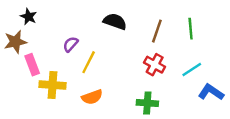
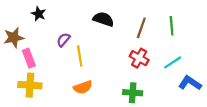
black star: (29, 17) -> (39, 14), moved
yellow line: (89, 62) -> (80, 56), turned -36
yellow cross: (53, 85) -> (30, 85), moved

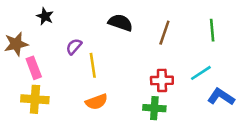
green line: (172, 26) -> (212, 30), moved
red cross: (139, 58) -> (162, 80), moved, turned -30

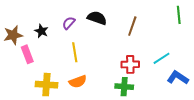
black star: (45, 16) -> (41, 31), moved
green line: (212, 30) -> (179, 15), moved
purple semicircle: (74, 46) -> (69, 23), moved
yellow cross: (35, 99) -> (46, 85), moved

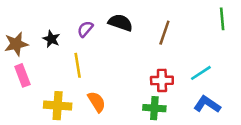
yellow line: (75, 52) -> (78, 65), moved
pink rectangle: (27, 54) -> (22, 75), moved
blue L-shape: (178, 78) -> (207, 104), moved
orange semicircle: (78, 82) -> (97, 102), turned -102

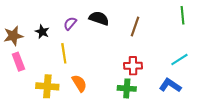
cyan line: (201, 73) -> (179, 60), moved

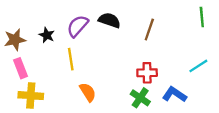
purple semicircle: (70, 23) -> (78, 26), size x1.5
blue L-shape: (170, 85) -> (174, 94), moved
yellow cross: (47, 86) -> (31, 96), moved
green cross: (127, 88) -> (140, 98), turned 30

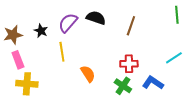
orange semicircle: (88, 92) -> (88, 74), moved

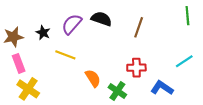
yellow line: (62, 52) -> (65, 55), turned -60
yellow cross: (27, 84) -> (28, 89), turned 30
green cross: (123, 86) -> (117, 91), moved

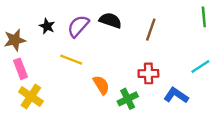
black star: (43, 33) -> (47, 26), moved
green cross: (117, 91) -> (128, 99), turned 30

